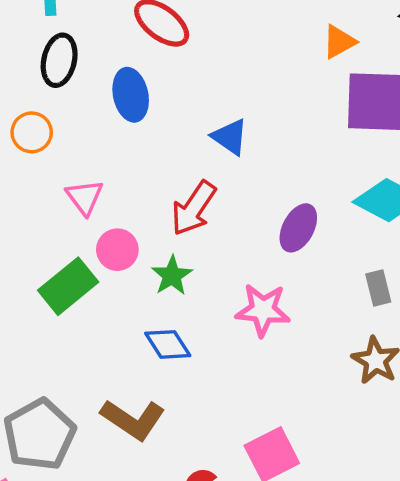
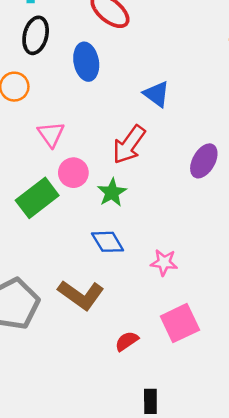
pink star: (263, 310) -> (164, 262), moved, size x0.7

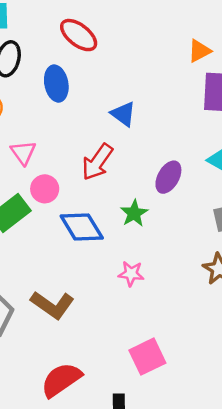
green star: (112, 192) -> (134, 213), moved
blue diamond: (108, 242) -> (82, 227), moved, size x1.4
pink square: (180, 323) -> (147, 357), moved
red semicircle: (127, 341) -> (61, 380), moved, size x1.8

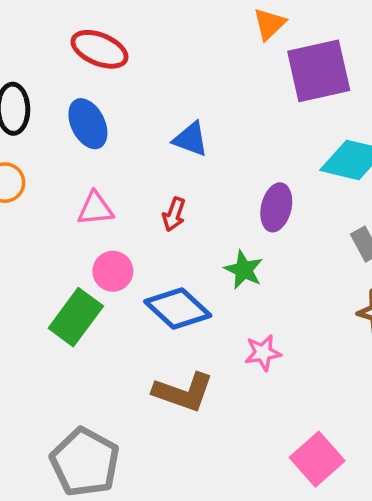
pink triangle: (23, 153) -> (95, 209), moved, turned -44
red arrow: (97, 162) -> (174, 214), size x0.6
brown L-shape: (52, 305) -> (183, 392), moved

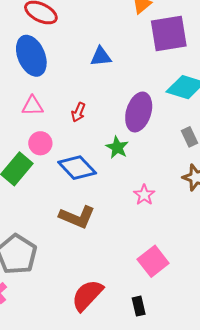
blue ellipse: (88, 124) -> (31, 56), size x1.4
blue triangle: (191, 139) -> (101, 57), moved, turned -30
purple ellipse: (276, 207) -> (139, 112), size x1.4
pink star: (263, 353) -> (144, 195), moved, turned -30

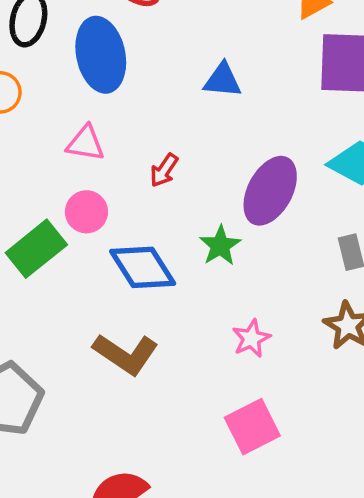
pink square: (153, 261) -> (252, 427), moved

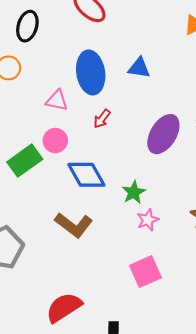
blue ellipse: (101, 55) -> (91, 72), moved
green star: (220, 246) -> (134, 192), moved

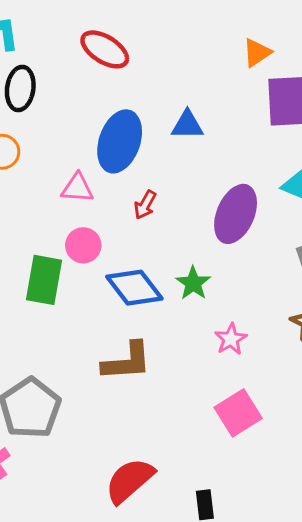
blue ellipse: (91, 72) -> (120, 141), turned 36
green rectangle: (25, 161) -> (44, 280), turned -36
green star: (134, 192) -> (193, 283), moved
brown L-shape: (74, 225) -> (127, 361), turned -33

